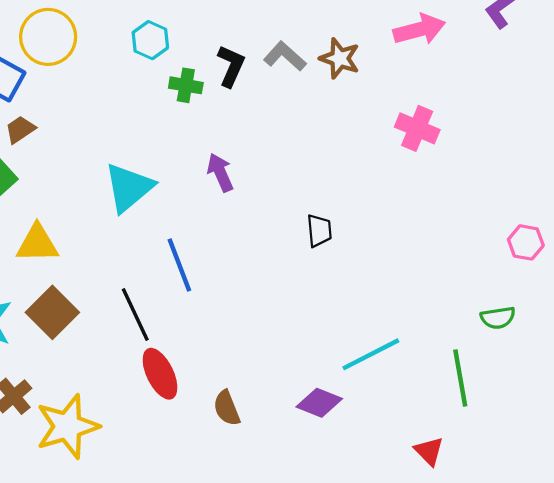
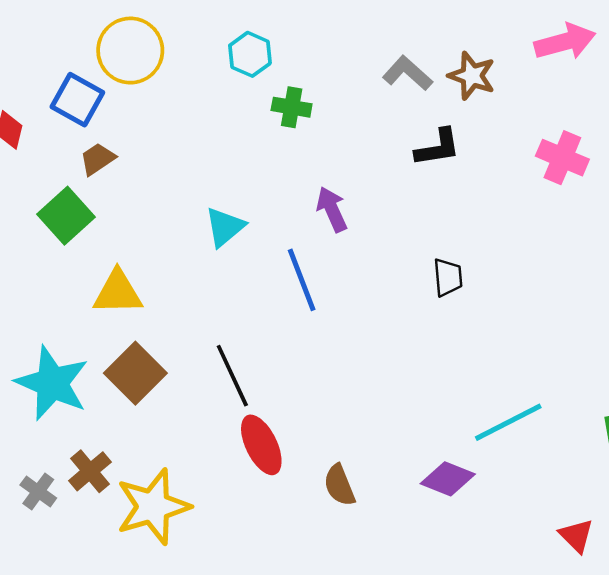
black L-shape: (231, 66) -> (438, 148), moved, turned 57
cyan triangle: (129, 188) -> (225, 227), size x0.7
blue line: (179, 265) -> (302, 280), moved

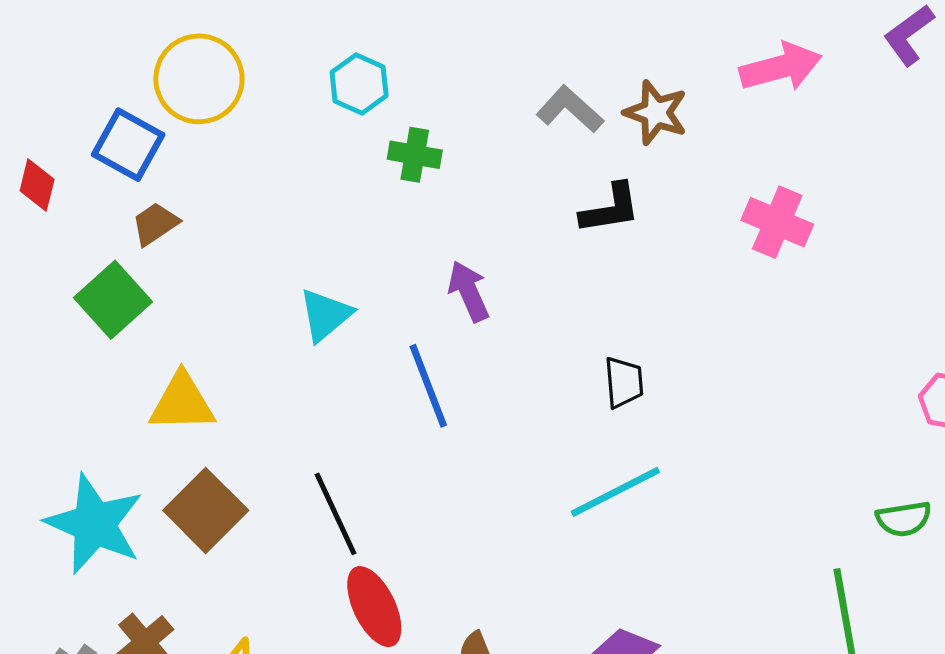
cyan line: (508, 422) -> (615, 492), moved

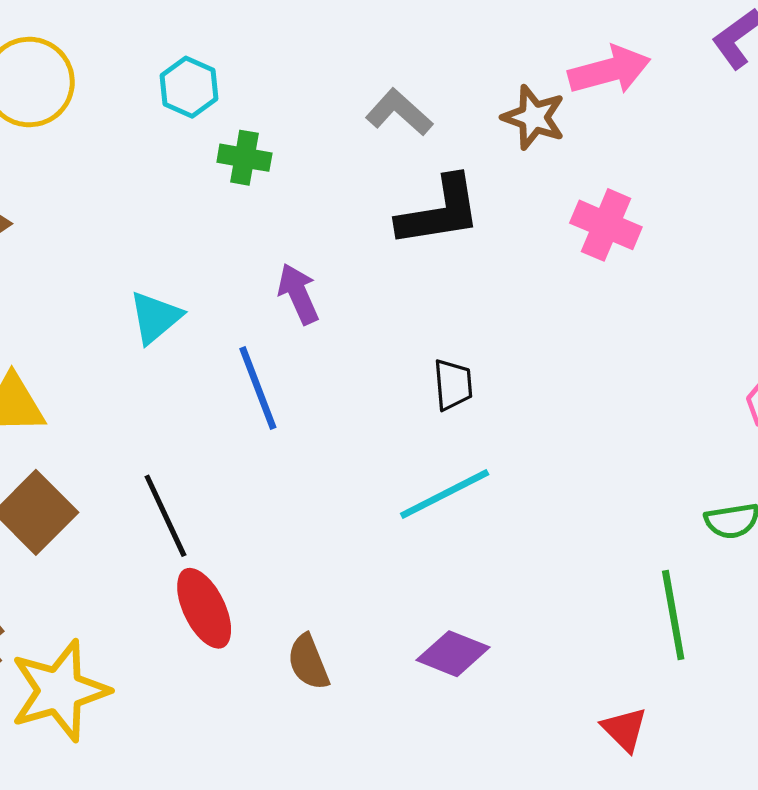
brown star: (656, 113) -> (534, 117), moved
black L-shape: (610, 209) -> (439, 211), size x1.4

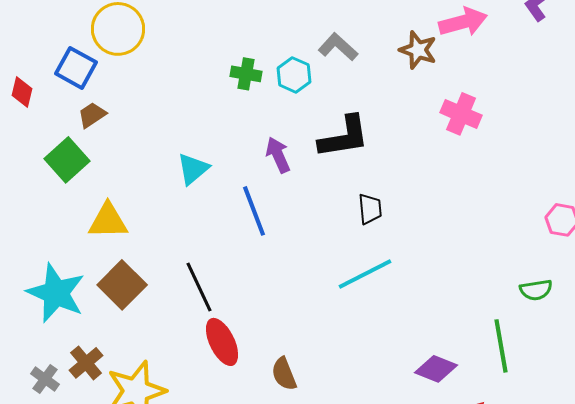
cyan hexagon: (189, 87) -> (294, 75), moved
black L-shape: (439, 211) -> (344, 137), moved
purple diamond: (453, 654) -> (436, 369), moved

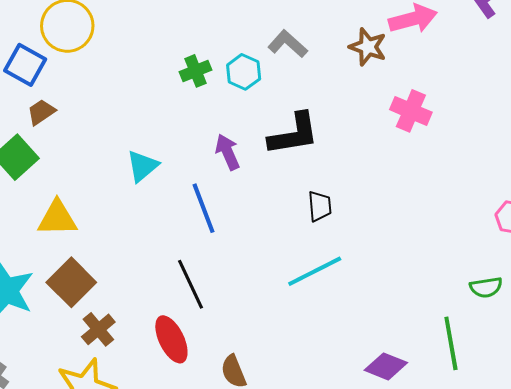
green cross: (246, 74) -> (195, 71), turned -32
black line: (199, 287) -> (190, 284), moved
brown cross: (86, 363) -> (98, 329), moved

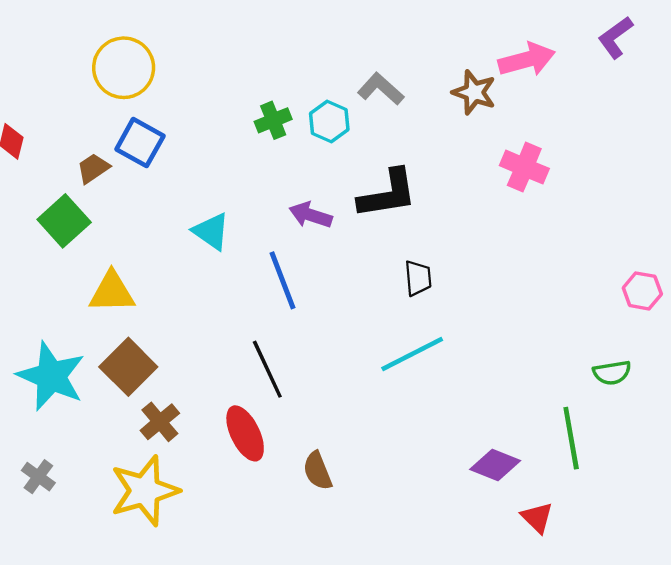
blue square: (25, 65) -> (140, 143), moved
purple arrow: (228, 152) -> (311, 215), turned -48
cyan triangle: (142, 166) -> (211, 231), turned -45

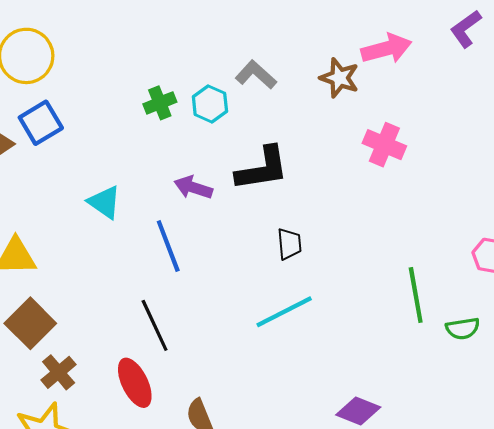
blue square: (140, 143) -> (41, 123), turned 30
green line: (571, 438) -> (416, 295), moved

